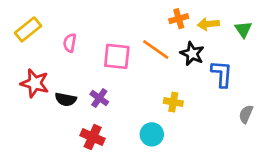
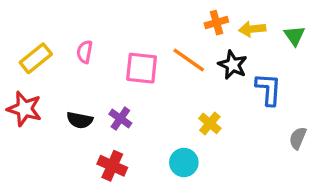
yellow rectangle: (28, 29) -> (36, 58), moved
red star: (35, 83) -> (24, 109), moved
yellow cross: (173, 102) -> (210, 123), turned 30

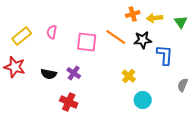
black star: (233, 65) -> (143, 40), turned -30
cyan circle: (184, 162) -> (143, 100), moved

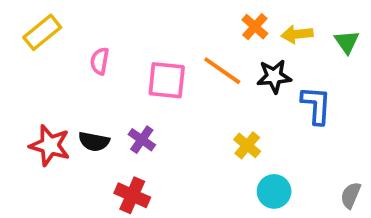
orange cross: (133, 14) -> (255, 27), turned -32
yellow rectangle: (22, 36) -> (42, 32), moved
red star: (15, 67) -> (50, 145), moved
gray semicircle: (183, 85) -> (351, 195), moved

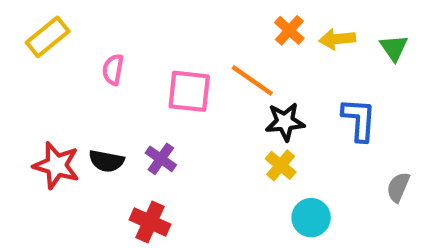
black star: (274, 76) -> (285, 122), moved
gray semicircle: (351, 195) -> (398, 187), moved

